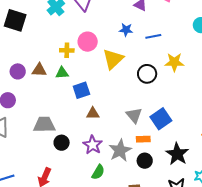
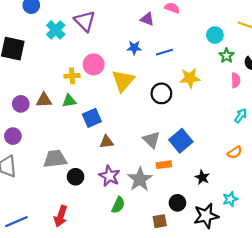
black star: (177, 154) -> (202, 177), size x0.6
black circle: (145, 161) -> (177, 203), moved

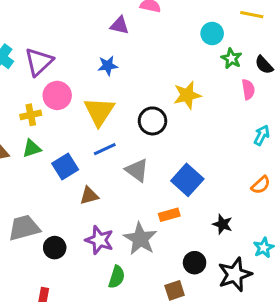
purple triangle: (85, 21) -> (39, 62), moved, turned 40
blue line: (164, 52) -> (105, 149), moved
gray triangle: (151, 140) -> (137, 170), moved

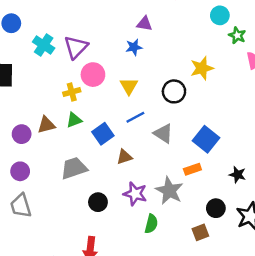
purple triangle: (120, 25) -> (144, 24), moved
yellow triangle: (99, 112) -> (129, 86), size x0.7
gray trapezoid: (24, 228) -> (74, 168), moved

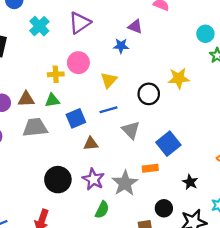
purple triangle: (76, 47) -> (80, 23), moved
gray trapezoid: (74, 168) -> (35, 127), moved
black circle: (98, 202) -> (58, 180), size x1.5

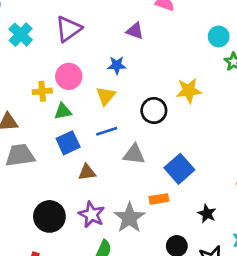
blue star: (121, 46) -> (117, 65), moved
green triangle: (52, 100) -> (63, 111), moved
gray triangle: (131, 130) -> (134, 154), turned -36

